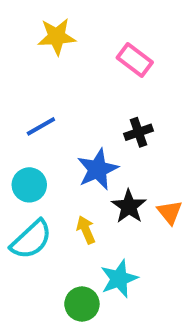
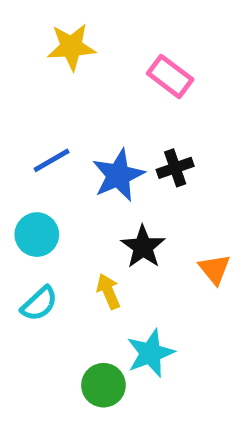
blue star: (98, 169) -> (118, 175), moved
black star: (129, 206) -> (143, 247), moved
cyan semicircle: (31, 240) -> (39, 304), size x0.7

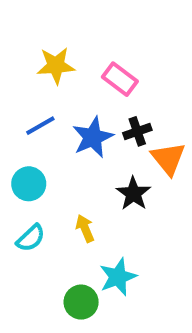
yellow star: (71, 47) -> (56, 66), moved
pink rectangle: (170, 76) -> (120, 79), moved
black star: (143, 247) -> (133, 194), moved
orange triangle: (215, 269) -> (168, 159), moved, size x1.4

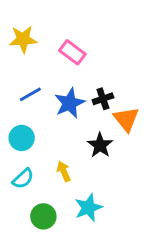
yellow star: (56, 66) -> (23, 39), moved
pink rectangle: (120, 79) -> (72, 52), moved
green circle: (81, 302) -> (43, 216), moved

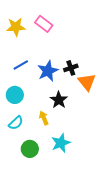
pink rectangle: (72, 52) -> (44, 24), moved
black star: (100, 145) -> (59, 100), moved

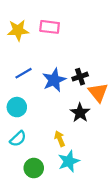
pink rectangle: (44, 24) -> (50, 27), turned -30
black star: (59, 100) -> (80, 113), moved
yellow arrow: (44, 118) -> (60, 139), moved

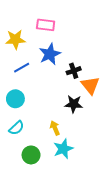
yellow star: (18, 30) -> (15, 40), moved
blue star: (54, 80) -> (50, 54), moved
black star: (80, 113) -> (74, 104), turned -30

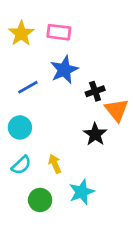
yellow star: (15, 40) -> (21, 34), moved, turned -30
black star: (74, 104) -> (95, 134), turned 30
yellow arrow: (55, 128) -> (55, 164), moved

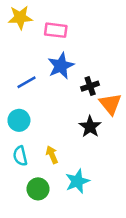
yellow star: (21, 34) -> (20, 17), moved, turned 30
cyan semicircle: (21, 165) -> (20, 156), turned 120

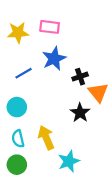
yellow star: (20, 17) -> (18, 33), moved
yellow arrow: (52, 155) -> (46, 138), size x1.5
green circle: (38, 189) -> (17, 165), moved

